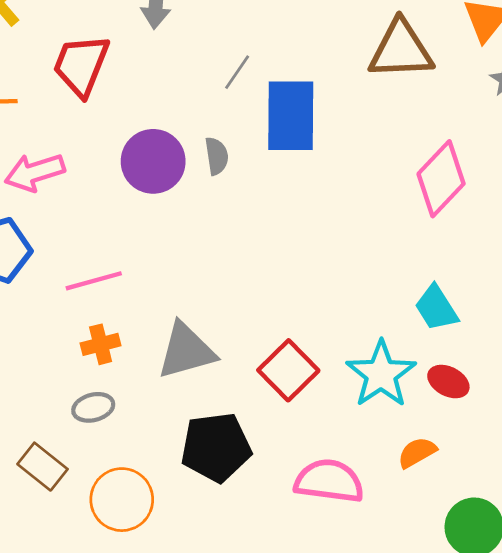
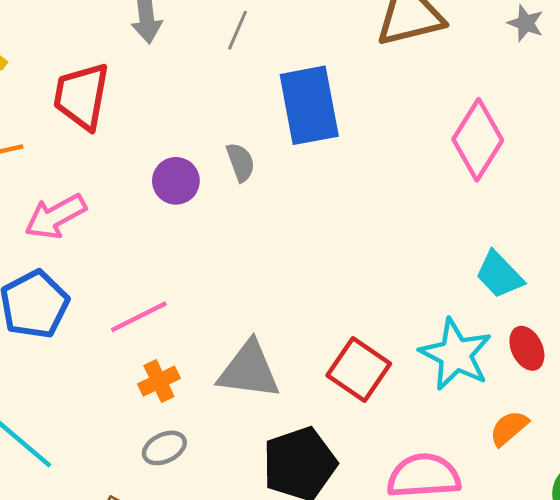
gray line: (237, 72) -> (238, 30), moved
purple circle: (153, 161) -> (176, 181), size x0.7
gray triangle: (186, 351) -> (249, 370), turned 34
red ellipse: (448, 382) -> (527, 348), turned 48

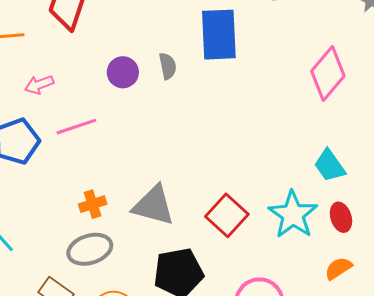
pink arrow: (55, 216) -> (39, 85), size x0.7
pink line: (139, 317) -> (76, 127), moved
orange semicircle: (509, 428) -> (338, 268), moved
gray ellipse: (164, 448) -> (90, 249), size x1.5

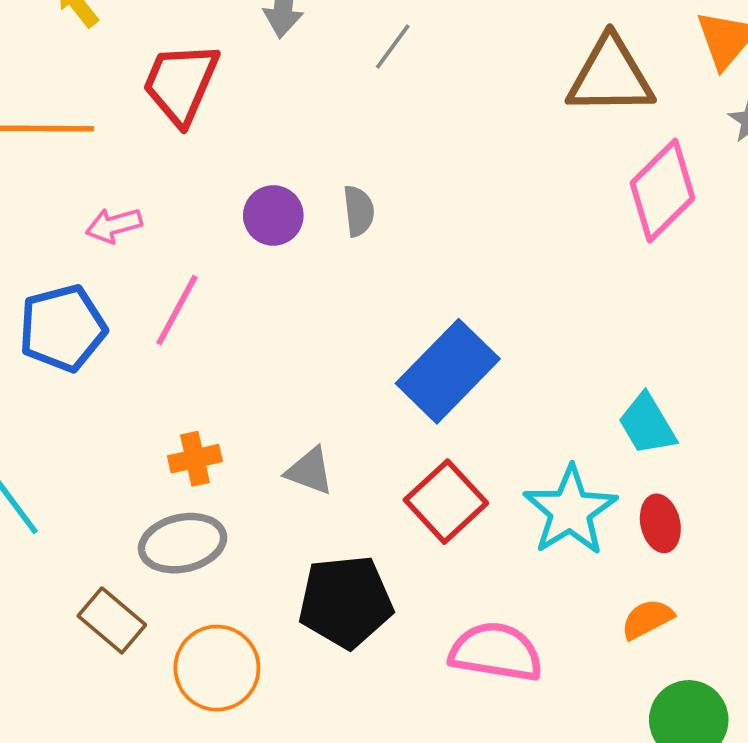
blue rectangle: (219, 35) -> (448, 371), moved, turned 42
pink diamond: (328, 74) -> (662, 191), moved
pink line: (76, 127) -> (177, 310), turned -48
gray triangle: (154, 205) -> (310, 471), size x0.6

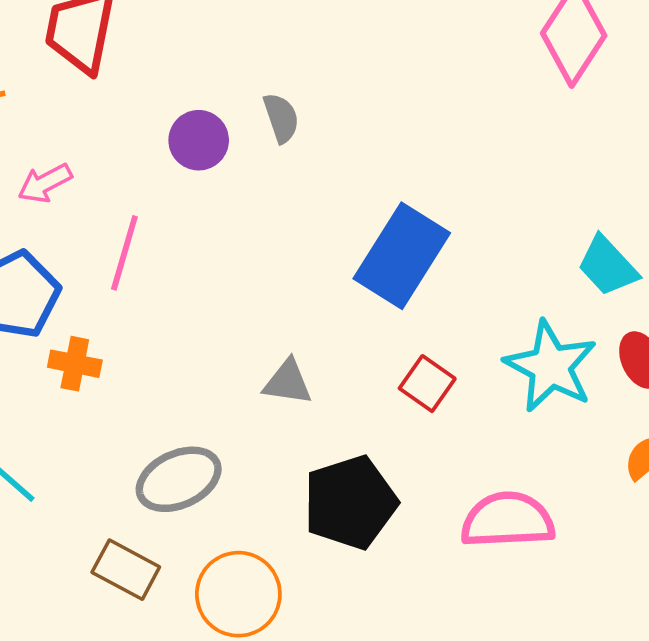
orange cross: (195, 459) -> (75, 364), moved, turned 36
red square: (446, 502) -> (427, 384), size x0.7

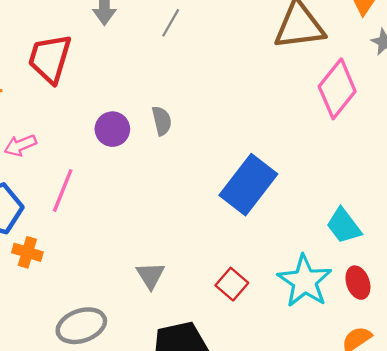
blue rectangle: (402, 256) -> (248, 185), moved
gray triangle: (288, 382) -> (150, 275), turned 44

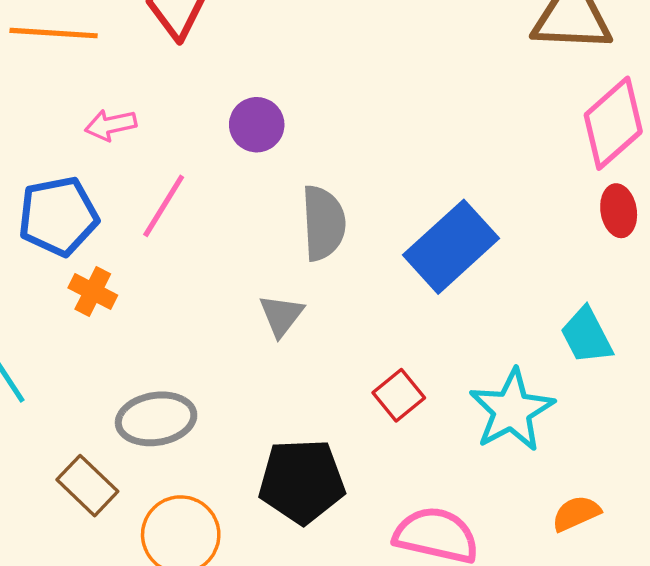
gray semicircle: (162, 121) -> (323, 223), moved, size x1.6
gray triangle: (150, 275) -> (281, 315), moved
red ellipse: (358, 283) -> (619, 211), moved

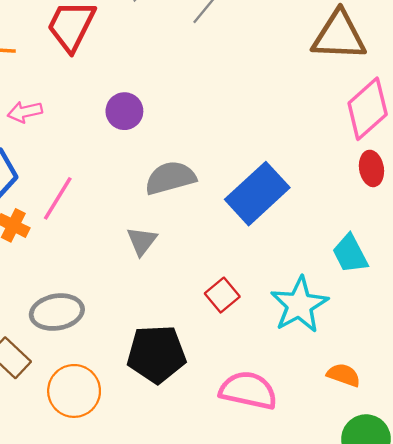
pink line: (164, 206) -> (58, 198), moved
gray semicircle: (323, 223) -> (170, 178), turned -102
orange semicircle: (576, 513) -> (344, 375), turned 44

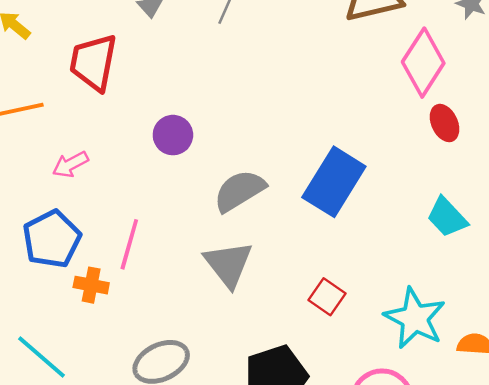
gray triangle: (142, 241) -> (228, 264), size x1.5
cyan star: (299, 305) -> (415, 318), moved

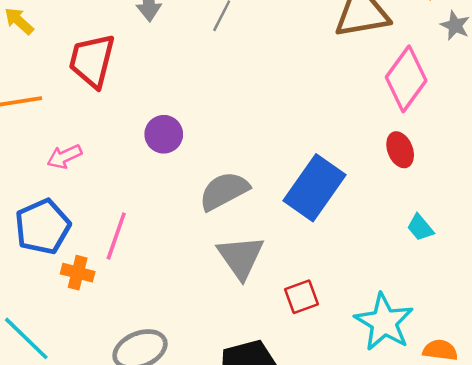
red ellipse: (445, 123) -> (400, 150), moved
cyan trapezoid: (447, 217) -> (420, 228), size x0.7
gray triangle: (228, 264) -> (241, 257), moved
red square: (327, 297) -> (302, 297), turned 32

